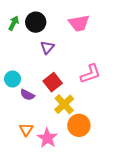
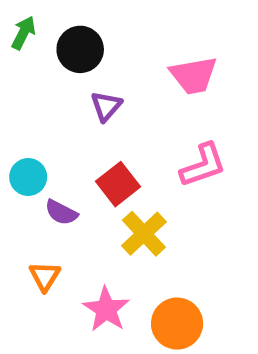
green arrow: (14, 23) -> (23, 33), moved
pink trapezoid: (79, 23) -> (194, 75), moved
orange circle: (79, 125) -> (177, 324), moved
orange triangle: (26, 130) -> (45, 276), moved

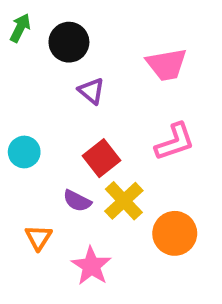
purple triangle: (106, 106) -> (91, 91), turned -32
purple semicircle: (61, 212) -> (77, 201), moved
orange circle: (177, 324) -> (175, 233), moved

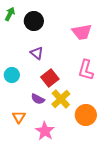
purple triangle: (91, 91) -> (37, 53), moved
pink L-shape: (175, 142) -> (86, 70), turned 125

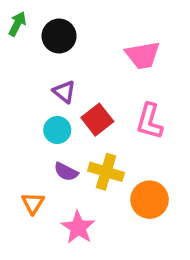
cyan circle: (12, 75) -> (57, 130), moved
red square: (50, 78) -> (97, 120), moved
yellow cross: (61, 99) -> (106, 172), turned -30

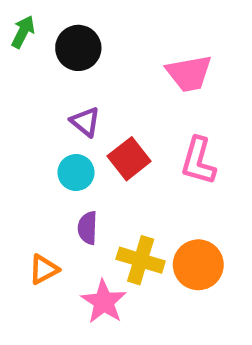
purple semicircle: (66, 172) -> (88, 228), turned 65
yellow cross: (106, 172) -> (141, 260), moved
orange triangle: (33, 203) -> (44, 269), turned 30

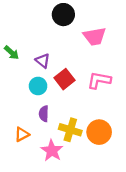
green arrow: (23, 32) -> (12, 53), moved, turned 105
black circle: (78, 48) -> (63, 15), moved
pink L-shape: (198, 161) -> (99, 80), turned 85

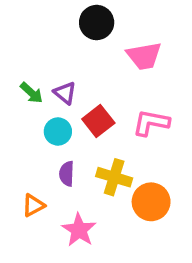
green arrow: (12, 53) -> (32, 93), moved
yellow cross: (70, 130) -> (114, 177), moved

